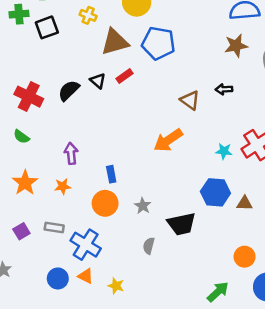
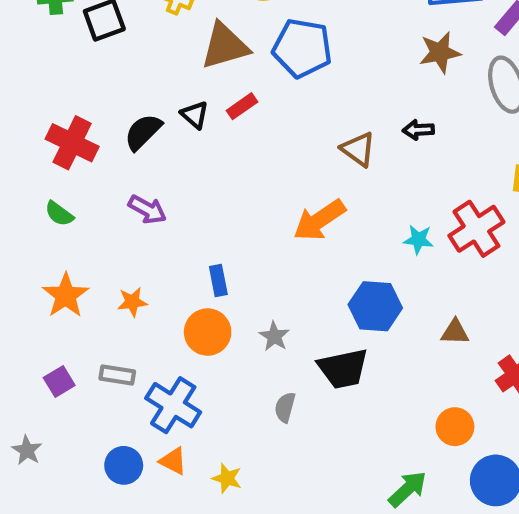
purple arrow: (71, 154) -> (147, 209), moved, turned 125
blue hexagon: (215, 192) -> (375, 306), moved

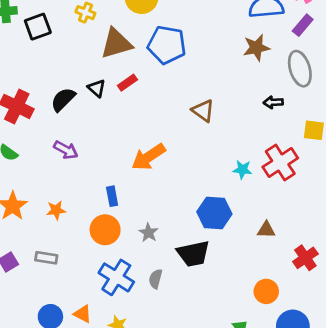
black arrow: (418, 130) -> (273, 102), moved
orange arrow: (319, 220) -> (149, 157), moved
blue cross: (173, 405) -> (116, 277), moved

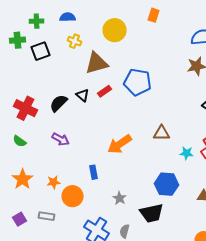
blue pentagon: (167, 45) -> (138, 82), moved
brown triangle: (203, 111) -> (162, 133), moved, turned -36
orange circle: (105, 230) -> (73, 196), moved

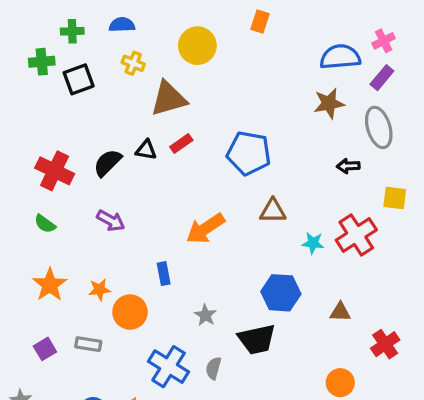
blue pentagon: (138, 82) -> (249, 153), moved
black triangle: (83, 95) -> (146, 150), turned -32

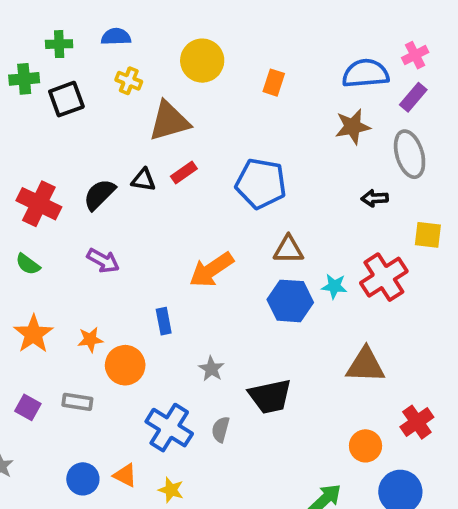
orange rectangle: (260, 22) -> (274, 83), moved
blue hexagon: (281, 293) -> (290, 301), moved
brown triangle: (340, 312) -> (366, 365), size x1.6
red cross: (385, 344) -> (417, 422), moved
purple square: (45, 349) -> (28, 407), turned -30

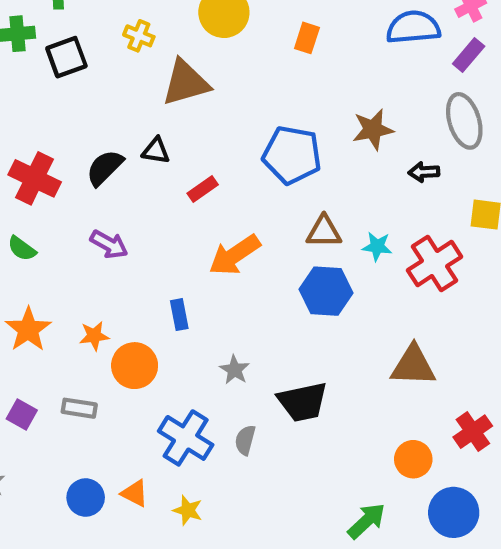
brown star: (353, 127) -> (373, 129), moved
red rectangle: (184, 172) -> (203, 189), moved
cyan star: (334, 286) -> (377, 246), moved

